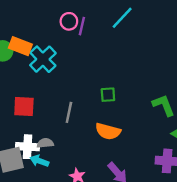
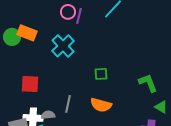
cyan cross: (43, 59) -> (63, 46), moved
gray line: (69, 112) -> (68, 104), moved

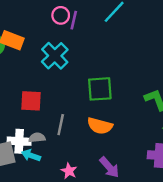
green square: (101, 74) -> (100, 89), size x1.6
red square: (30, 84) -> (31, 101), moved

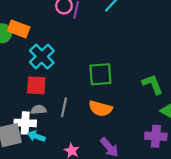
cyan cross: (55, 56) -> (42, 57), moved
gray semicircle: (37, 138) -> (39, 110), moved

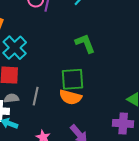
green square: (100, 74) -> (73, 79), moved
green L-shape: (152, 84) -> (85, 43), moved

